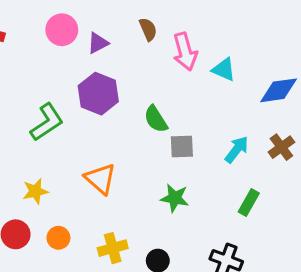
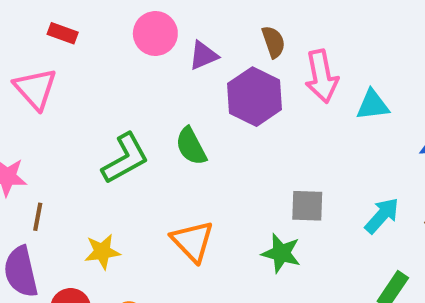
cyan triangle: (224, 70) -> (373, 105), turned -35
purple hexagon: (98, 94) -> (255, 97), moved
green semicircle: (156, 119) -> (191, 146), moved
green star: (175, 198) -> (281, 253), moved

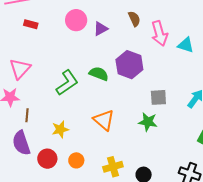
pink triangle: (35, 89) -> (20, 69), moved, turned 30
purple hexagon: (255, 97) -> (129, 65), moved
cyan triangle: (373, 105) -> (186, 45), turned 30
green semicircle: (191, 146) -> (99, 74), turned 144

